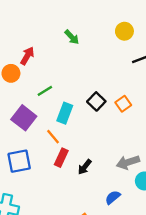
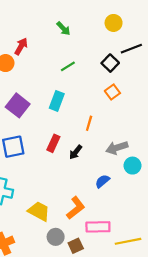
green line: (45, 91) -> (68, 66), moved
black square: (96, 101) -> (110, 63), moved
orange line: (53, 137) -> (89, 123), moved, turned 56

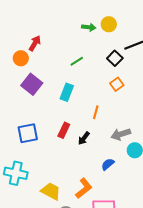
yellow circle: (114, 23) -> (109, 24), moved
green arrow: (63, 29) -> (89, 27), moved, turned -40
purple square: (18, 105) -> (32, 84), moved

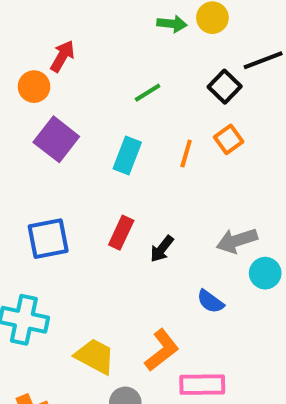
orange line: (96, 112) -> (186, 154), moved
blue semicircle: (108, 164) -> (210, 302), turned -104

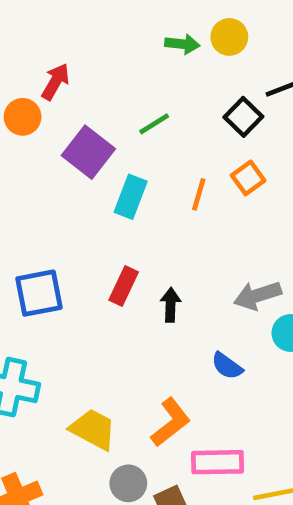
purple square: (56, 139) -> (88, 152), moved
black arrow: (162, 249) -> (171, 305), turned 144

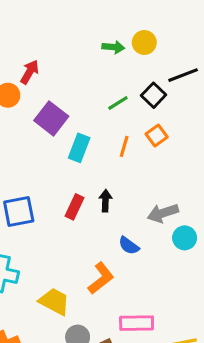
green line: (154, 124) -> (118, 103), moved
black arrow: (171, 305) -> (106, 201), moved
blue semicircle: (227, 366) -> (129, 246), moved
orange L-shape: (171, 422) -> (101, 278), moved

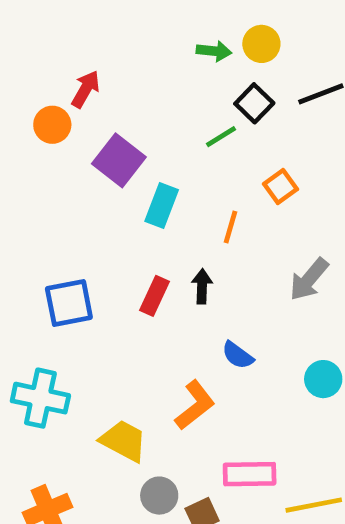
black square: (154, 95) -> (254, 103), moved
orange line: (124, 146) -> (231, 227), moved
gray arrow: (163, 213) -> (309, 279), moved, turned -32
cyan circle: (185, 238) -> (323, 379), moved

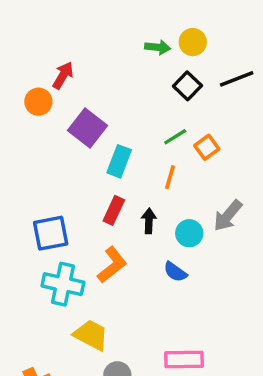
green line: (221, 137) -> (175, 137), moved
red rectangle: (154, 296) -> (114, 210), moved
cyan circle: (323, 379) -> (189, 233), moved
cyan cross: (40, 398) -> (63, 284), moved
orange L-shape: (195, 405) -> (112, 265), moved

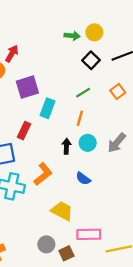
purple square: (88, 128) -> (27, 87), turned 35
orange square: (207, 147) -> (118, 92), moved
red rectangle: (114, 210) -> (24, 131), moved
cyan circle: (189, 233) -> (88, 143), moved
yellow trapezoid: (91, 335) -> (62, 211), moved

